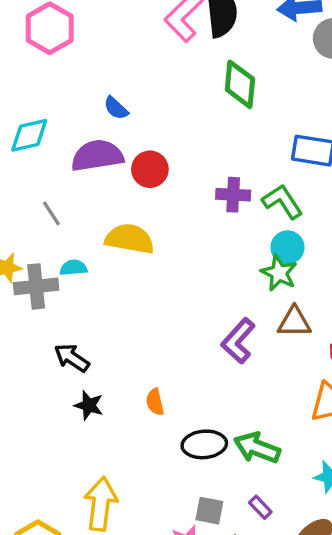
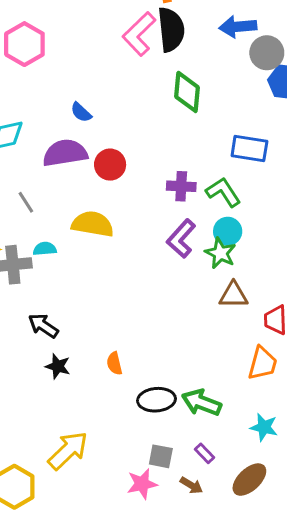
purple L-shape: (238, 341) -> (181, 239), moved
yellow arrow: (101, 504) -> (68, 450), turned 39

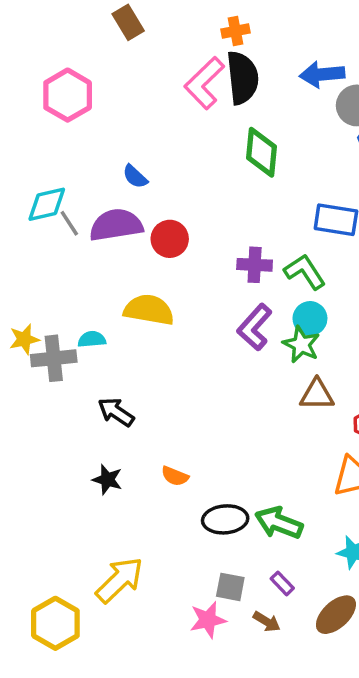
gray line: (26, 202) -> (69, 223), moved
black arrow: (43, 326) -> (116, 412), moved
orange semicircle: (114, 363) -> (175, 476), turned -55

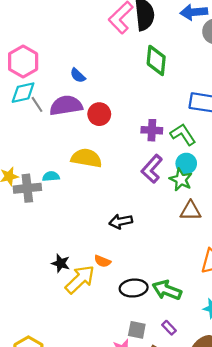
pink hexagon: (68, 95) -> (23, 62), moved
black arrow: (116, 412) -> (121, 221), moved, turned -45
yellow arrow: (119, 580) -> (80, 279), moved

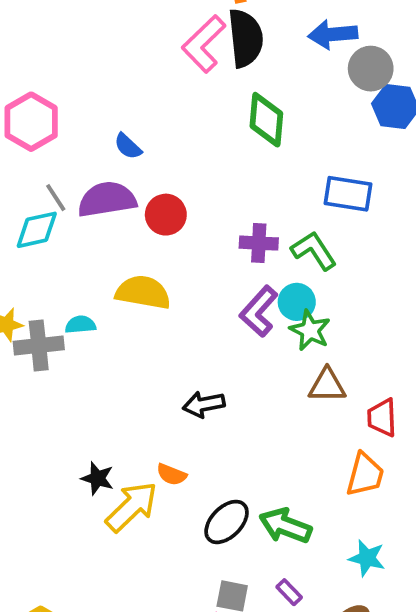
cyan diamond: (23, 93) -> (37, 230), moved
cyan circle: (186, 163) -> (297, 302), moved
black ellipse: (134, 288) -> (227, 522), turned -40

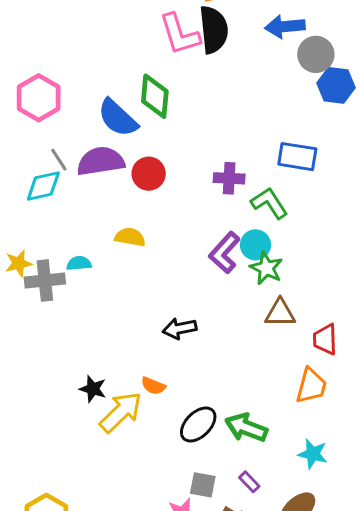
pink L-shape: (204, 44) -> (180, 34), turned -63
green diamond: (266, 120) -> (155, 96), moved
blue semicircle: (128, 146) -> (118, 118), size x1.8
purple cross: (259, 243) -> (229, 178), moved
yellow semicircle: (143, 292) -> (130, 237), size x0.7

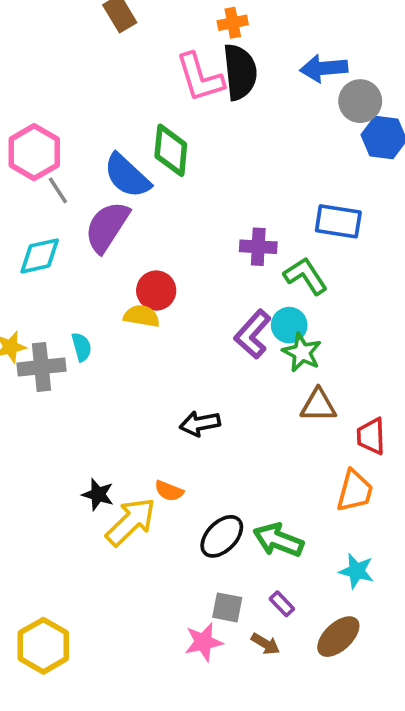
gray line: (59, 160) -> (58, 190), moved
purple semicircle: (101, 161) -> (107, 227), turned -48
red circle: (149, 174) -> (156, 291), moved
cyan semicircle: (79, 263) -> (82, 347), turned 80

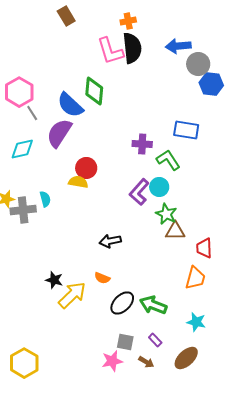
green star: (302, 352) -> (166, 214), moved
orange semicircle: (169, 491) -> (102, 278), moved

